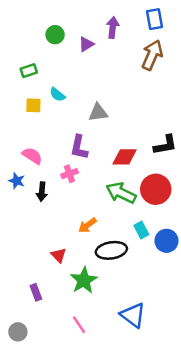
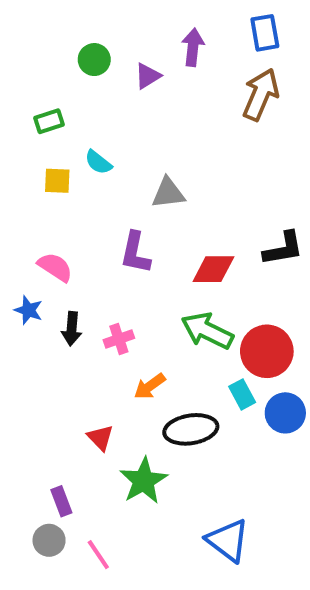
pink cross: (69, 174) -> (119, 339), moved
red circle: (156, 189) -> (267, 351), moved
pink line: (79, 325) -> (98, 555), moved
gray circle: (18, 332) -> (49, 540), moved

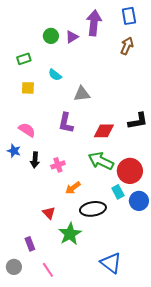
purple arrow: (193, 47) -> (94, 23), size x1.4
green circle: (94, 60) -> (51, 36), moved
brown arrow: (261, 94) -> (127, 46), size x0.7
cyan semicircle: (98, 162) -> (55, 75), moved
gray circle: (49, 540) -> (14, 267), moved

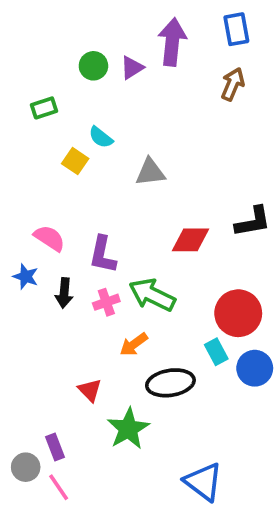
yellow square: (28, 88) -> (75, 161), moved, turned 32
purple L-shape: (66, 123) -> (103, 255), moved
green arrow: (101, 161) -> (152, 295), moved
gray circle: (14, 267) -> (26, 467), moved
pink line: (48, 270) -> (59, 487), moved

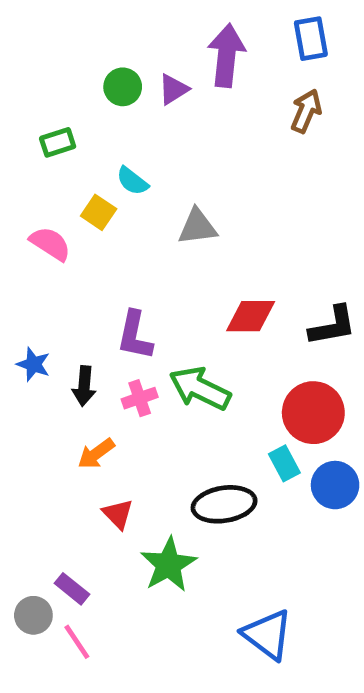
black L-shape: (253, 222) -> (333, 326), moved
pink semicircle: (49, 238) -> (50, 244), moved
orange arrow: (134, 344) -> (96, 454), moved
purple rectangle: (55, 447) -> (72, 589), turned -30

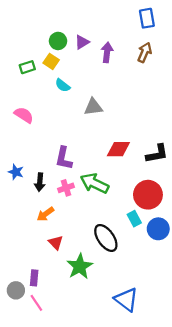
purple arrow: (226, 55) -> (107, 52), moved, size x0.7
yellow square: (99, 212) -> (51, 61), moved
black ellipse: (224, 504) -> (106, 238), turned 64
purple rectangle: (72, 589) -> (34, 278), turned 56

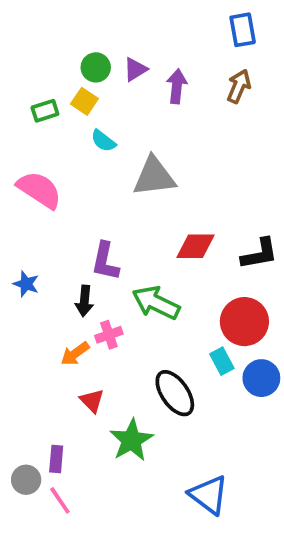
gray triangle: (93, 107) -> (154, 177), size x1.4
pink semicircle: (24, 115) -> (39, 190), size x1.4
black arrow: (40, 182) -> (84, 301), moved
pink cross: (66, 188) -> (109, 335), moved

